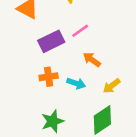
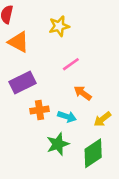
purple rectangle: (51, 41) -> (22, 83), moved
green star: (53, 121) -> (58, 144), moved

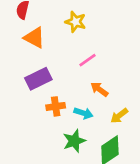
yellow star: (59, 26) -> (76, 22), turned 30

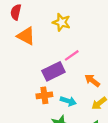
purple rectangle: (38, 79) -> (53, 71), moved
orange arrow: (99, 89) -> (92, 81), moved

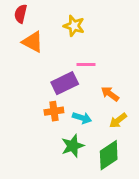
pink line: (72, 55) -> (86, 64), turned 35

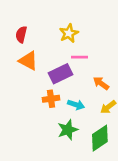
red semicircle: (21, 14) -> (21, 34), moved
yellow star: (74, 26) -> (69, 33), moved, turned 30
orange triangle: (33, 42) -> (28, 61), moved

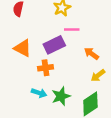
orange triangle: (28, 61) -> (23, 48), moved
cyan arrow: (76, 105) -> (39, 93), moved

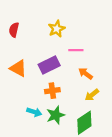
pink line: (72, 30) -> (76, 50), moved
orange cross: (46, 68) -> (52, 91), moved

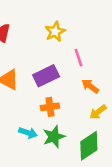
pink line: (76, 50) -> (78, 58), turned 72

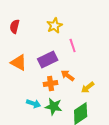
orange arrow: (90, 86) -> (68, 76), moved
green star: (54, 137) -> (54, 107), turned 30

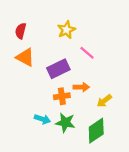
pink line: (73, 46) -> (87, 53), turned -32
orange triangle: (19, 63) -> (25, 57), moved
orange arrow: (68, 76) -> (81, 87), turned 144

